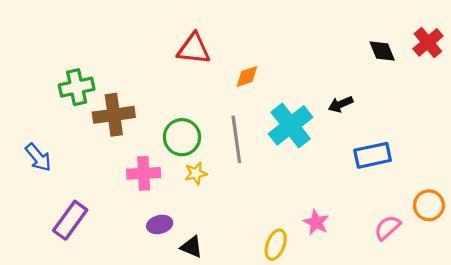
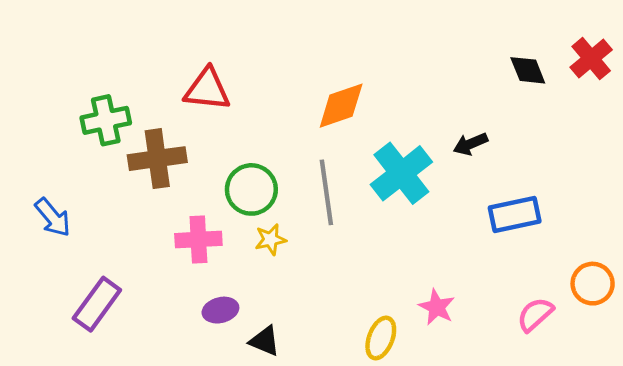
red triangle: (194, 49) -> (207, 89), moved
orange diamond: (247, 76) -> (341, 106), size x1.5

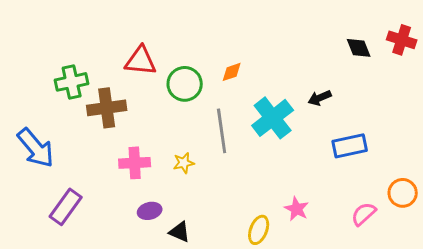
red cross: (591, 59) -> (402, 40), turned -32
orange diamond: (341, 106) -> (232, 72), size x0.6
green circle: (251, 189) -> (185, 84), moved
blue arrow: (53, 217) -> (36, 148), size x1.5

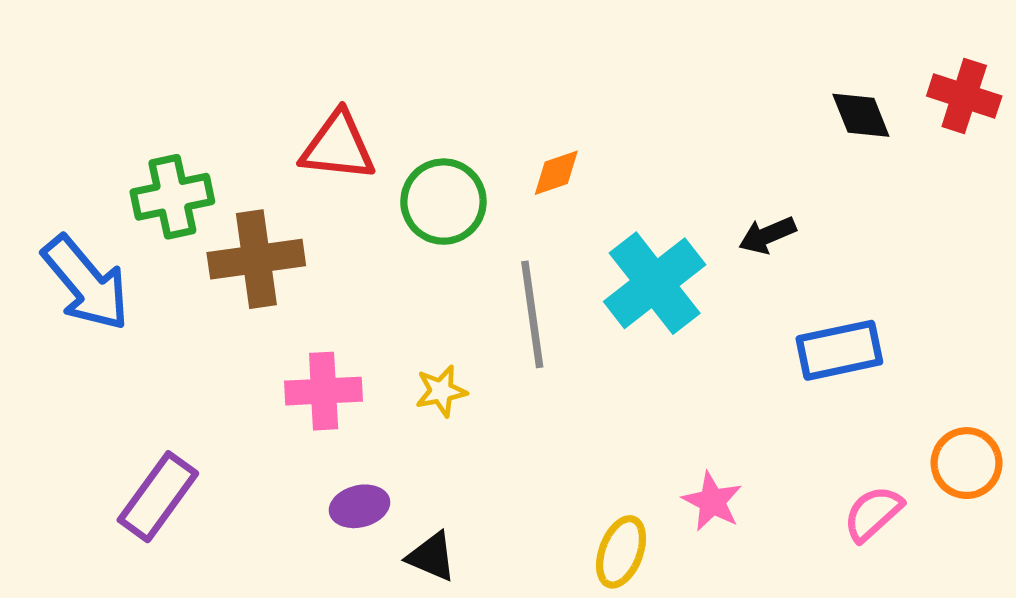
blue arrow: (36, 148) -> (86, 283), moved

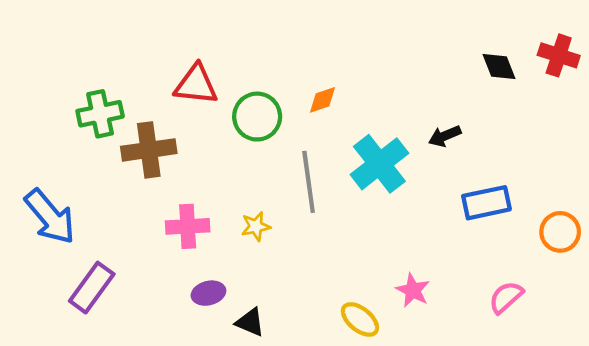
blue arrow: (86, 283) -> (50, 217), moved
orange circle: (967, 463) -> (560, 232), moved
yellow ellipse: (621, 552) -> (360, 319), turned -72

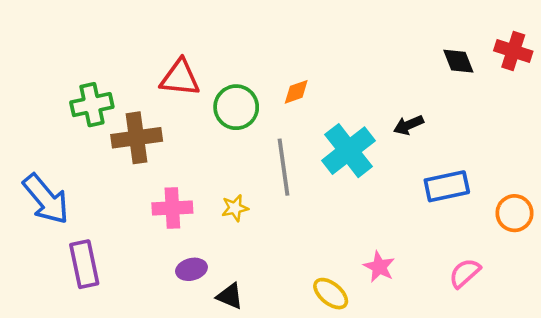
purple rectangle: (92, 288) -> (84, 264), turned -48

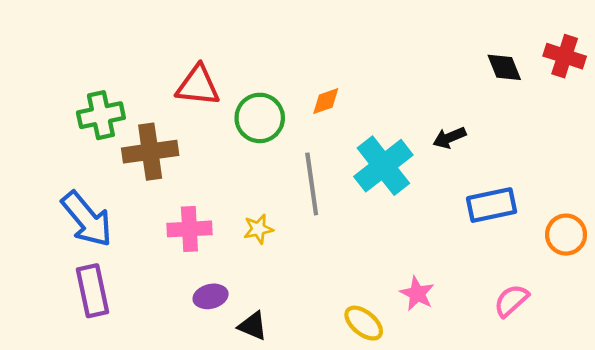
blue arrow: (46, 199) -> (87, 219), moved

